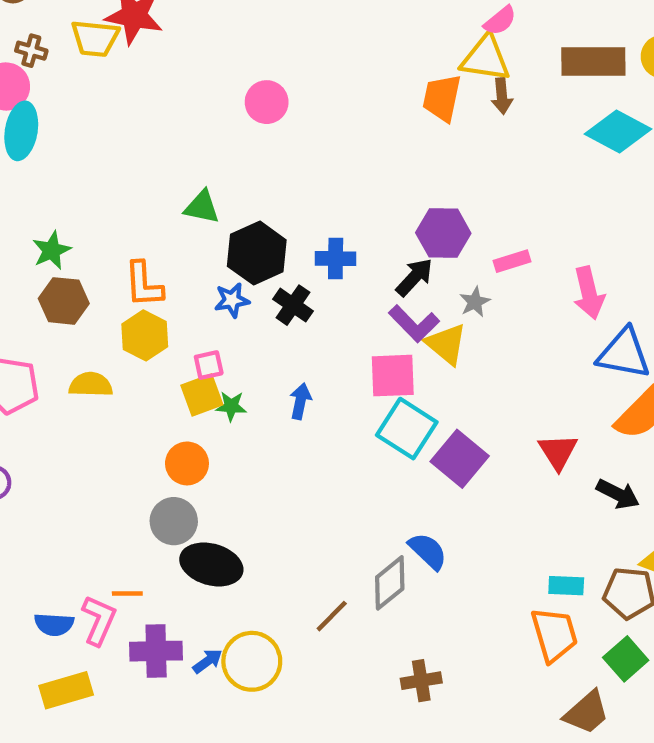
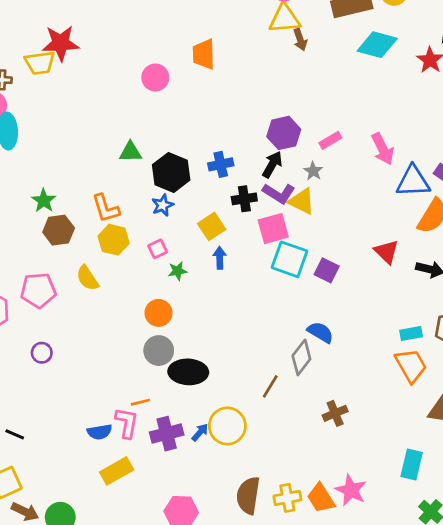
orange trapezoid: (442, 98) -> (204, 54), moved
black cross: (293, 305) -> (244, 199), moved, turned -30
yellow semicircle: (91, 385) -> (87, 278), turned -112
yellow square: (202, 395) -> (212, 226), moved
purple square: (460, 459) -> (327, 270), size x0.7

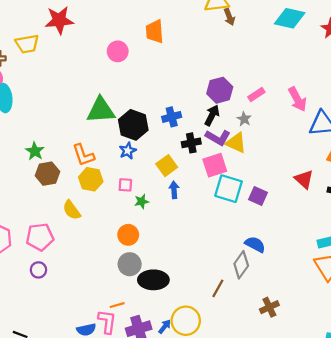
red star: (61, 43) -> (59, 20), moved
green triangle: (130, 152) -> (101, 110), size x1.6
pink square: (158, 249) -> (125, 185), turned 32
pink pentagon: (38, 290) -> (40, 237), moved

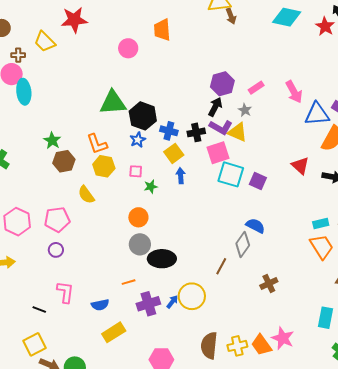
yellow trapezoid: (27, 44) -> (45, 42), turned 55
blue cross: (172, 117) -> (169, 131), moved, turned 30
pink L-shape: (107, 322) -> (65, 292), moved

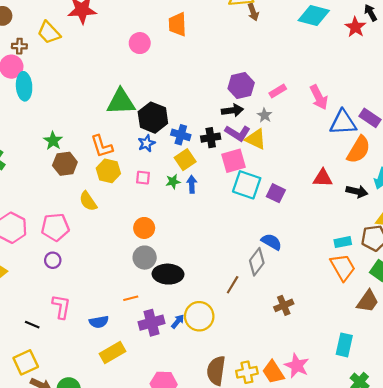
black arrow: (215, 107) -> (232, 110), turned 54
red triangle: (300, 166) -> (323, 178), turned -42
green star: (151, 187) -> (173, 182), moved

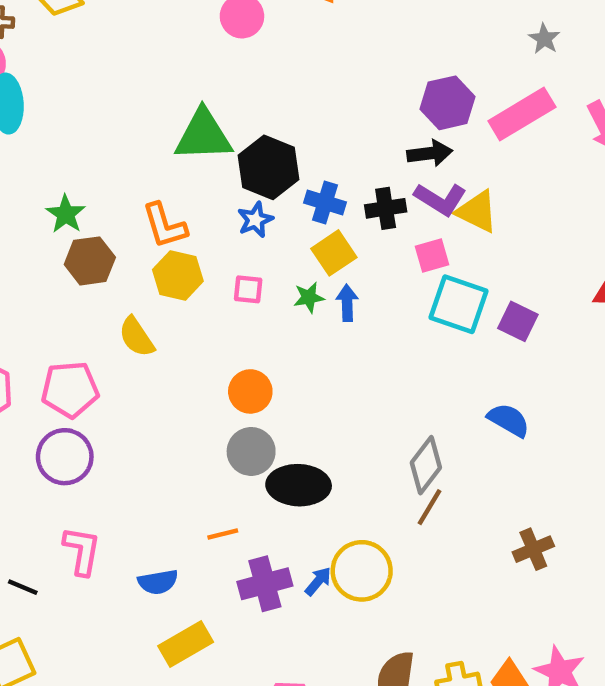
pink rectangle: (278, 91) -> (522, 114), size x1.8
gray star: (265, 115) -> (544, 39), moved
pink square: (234, 161) -> (432, 255), size x0.7
purple circle: (53, 260) -> (65, 457), size x1.6
gray diamond: (257, 262) -> (426, 465), moved

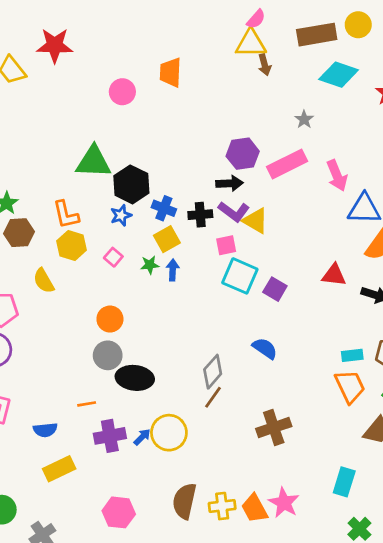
pink square: (248, 289) -> (113, 257), turned 30
brown cross: (533, 549) -> (274, 428), size x1.4

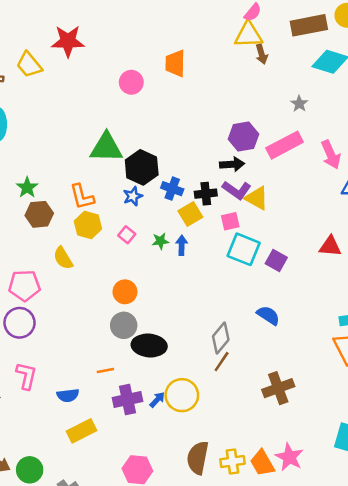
yellow square: (167, 239) -> (190, 214), moved

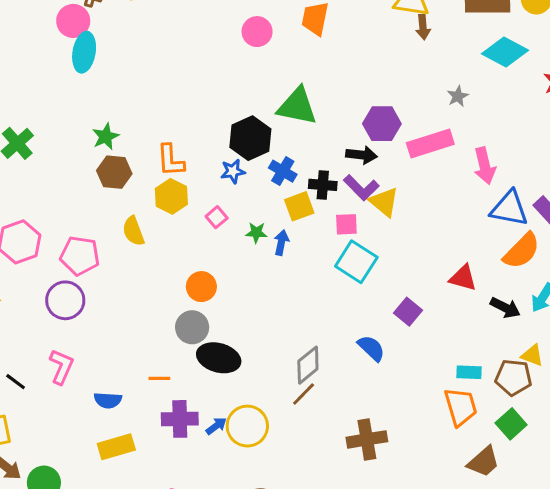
green triangle: (106, 148) -> (297, 106), moved
purple square: (276, 261) -> (408, 312), moved

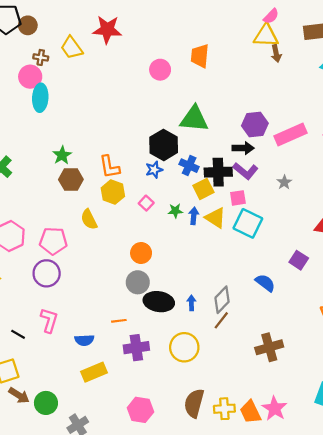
gray star: (458, 96) -> (284, 182), moved
black cross: (323, 185) -> (218, 172), size x1.4
yellow triangle: (384, 202) -> (215, 218), moved
purple square: (408, 312) -> (299, 260), moved
blue arrow: (216, 426) -> (191, 303), moved, turned -48

